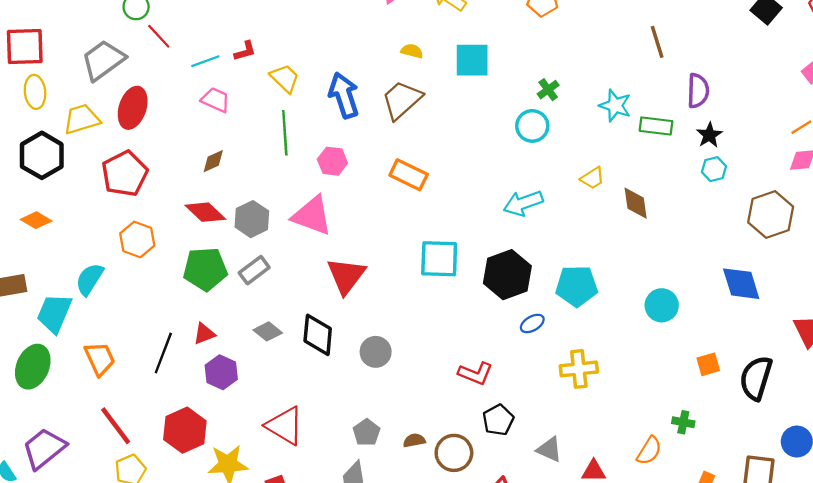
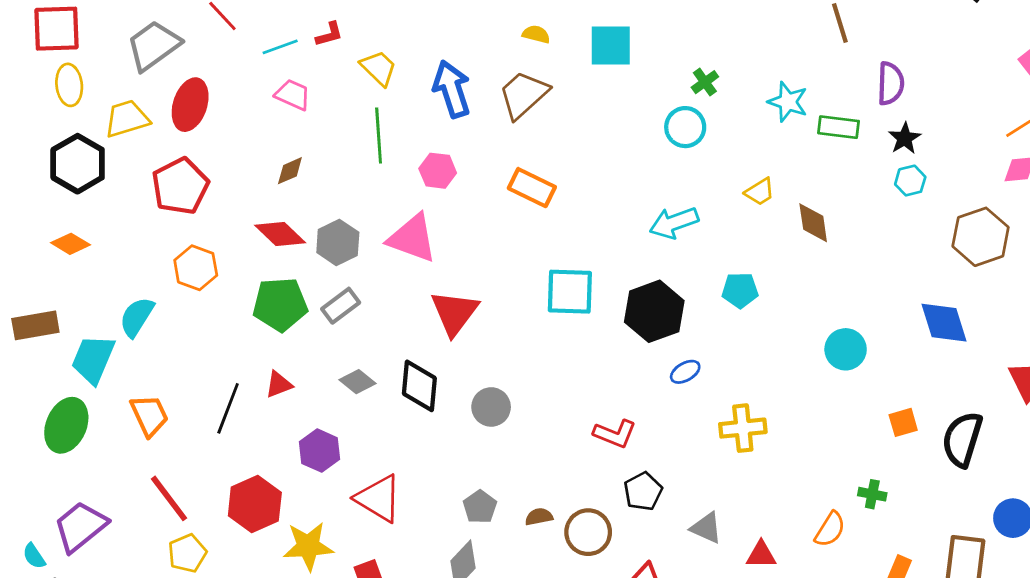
cyan pentagon: (577, 286) -> (740, 290), moved, size x0.7
purple hexagon: (221, 372) -> (320, 451), moved

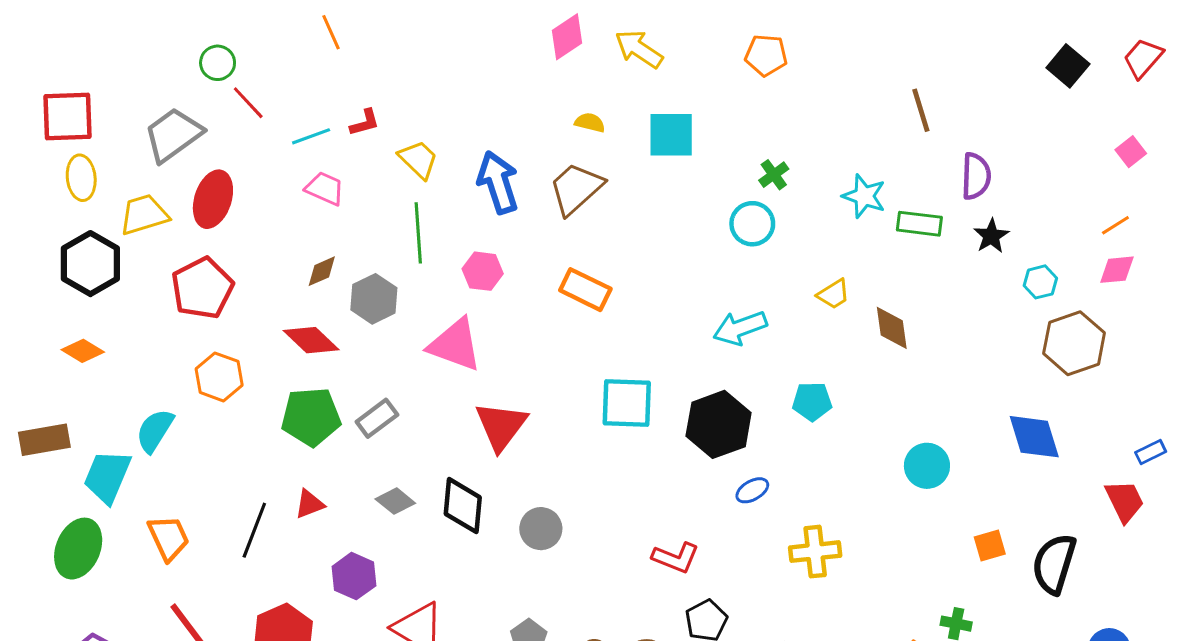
cyan hexagon: (910, 181) -> (1040, 282), moved
gray hexagon: (338, 242) -> (374, 299), moved

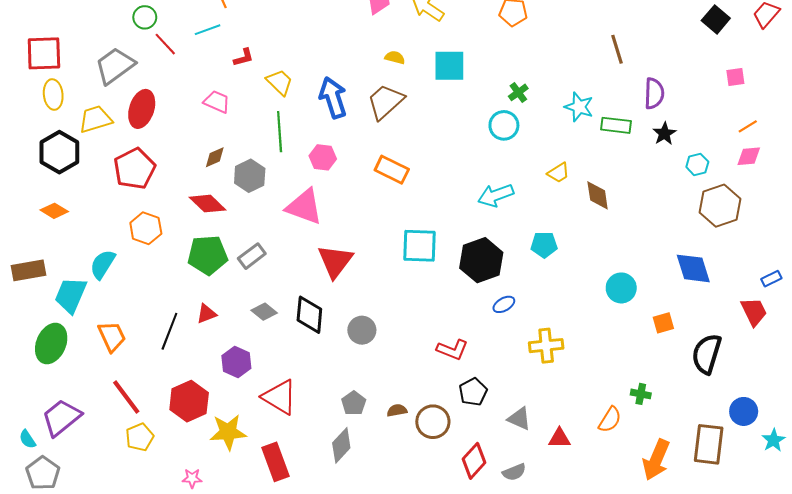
cyan line: (311, 136) -> (208, 30), moved
pink square: (1131, 152) -> (735, 77), moved, turned 30
orange square: (990, 545) -> (663, 323), moved

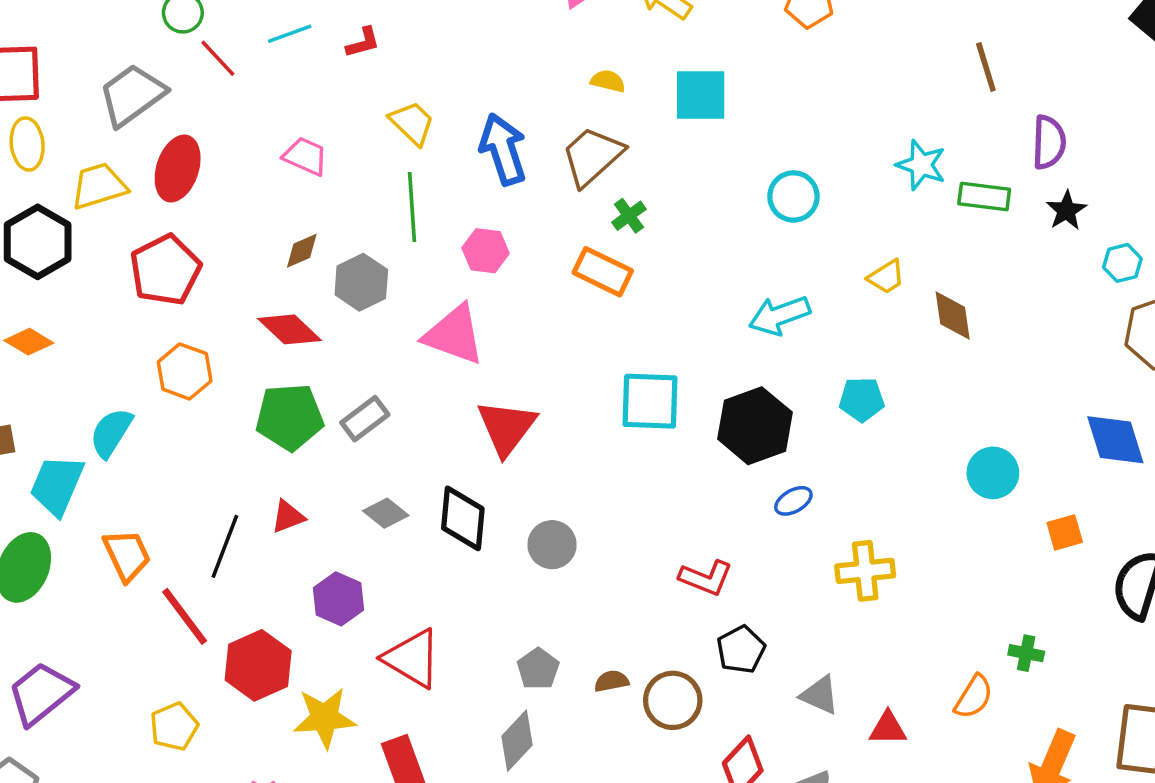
red L-shape: (244, 57) -> (363, 43), moved
green cross: (518, 92) -> (629, 216), moved
red line: (126, 397) -> (185, 616), moved

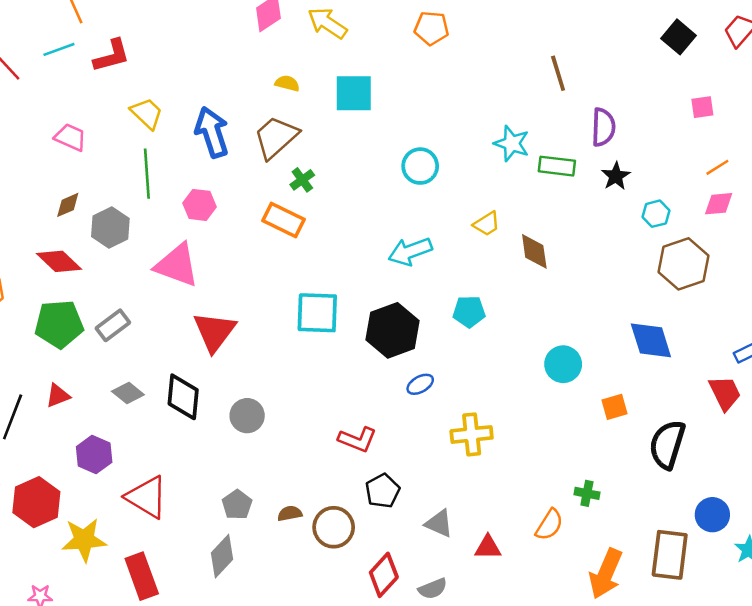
red L-shape: (363, 43) -> (112, 56), size x1.5

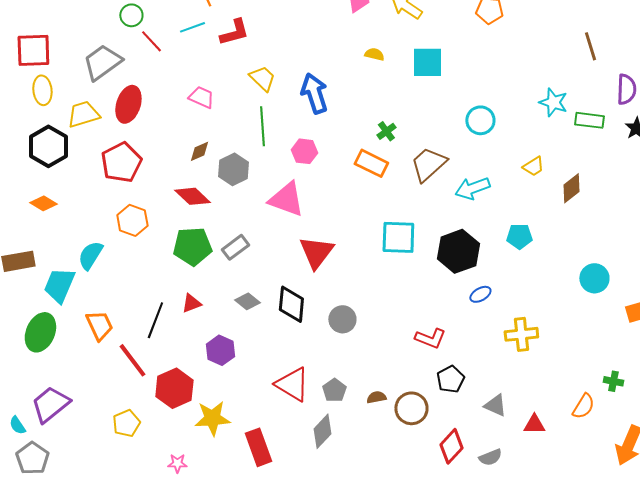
brown trapezoid: (276, 137) -> (428, 164), moved
brown diamond: (534, 251) -> (571, 188), turned 60
red triangle: (147, 497) -> (292, 384), moved

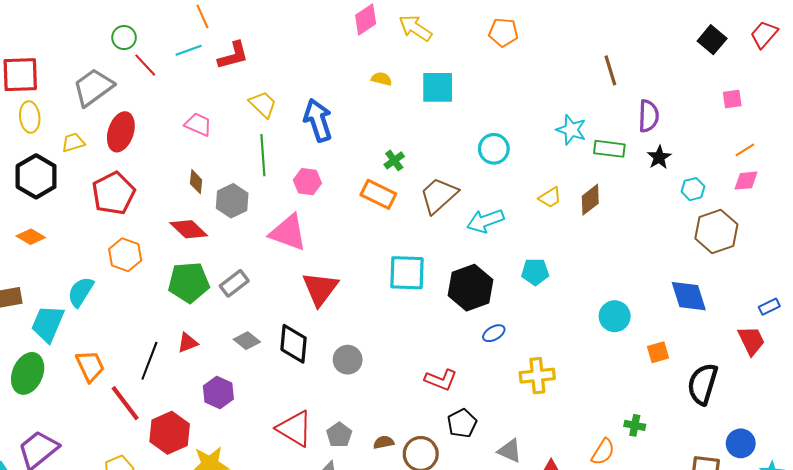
yellow trapezoid: (83, 114) -> (73, 142), size x0.7
brown diamond: (199, 151) -> (196, 182), turned -60
brown diamond: (571, 188) -> (590, 200), moved

